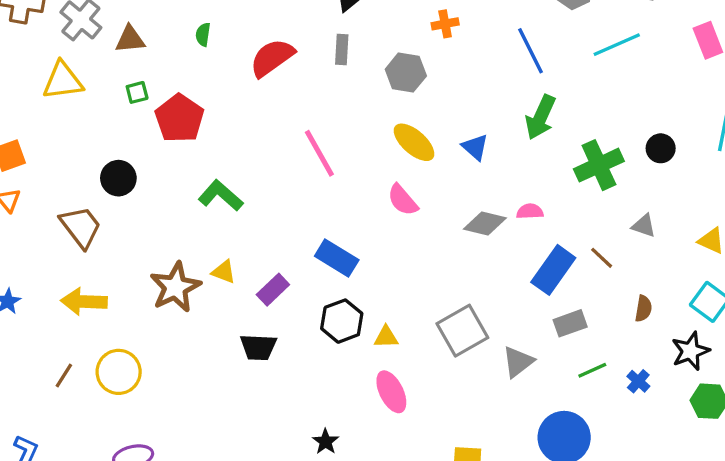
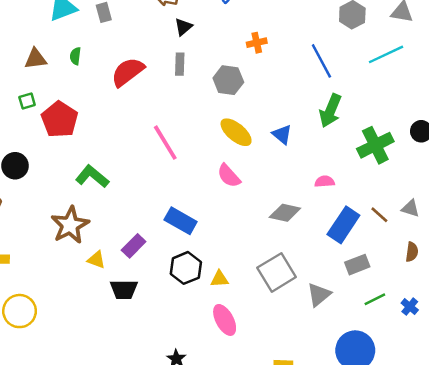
brown triangle: (130, 39) -> (36, 59), moved
gray diamond: (485, 224) -> (285, 213), moved
gray triangle: (644, 226) -> (410, 208), moved
yellow triangle: (224, 272) -> (96, 260), moved
brown star: (175, 287) -> (70, 225), moved

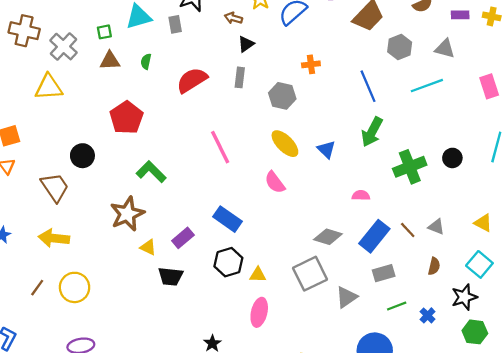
green square: (27, 101) -> (104, 32), moved
gray diamond: (285, 213) -> (328, 237), moved
pink ellipse: (225, 320) -> (259, 312), turned 36

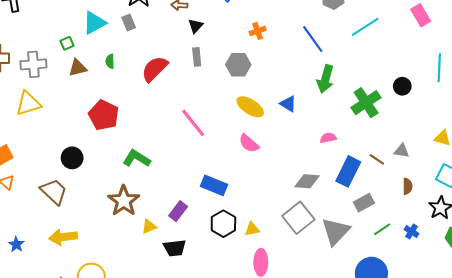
gray cross: (63, 47) -> (33, 64), turned -35
yellow triangle: (148, 247) -> (149, 226), turned -35
gray triangle: (346, 297) -> (336, 231), size x1.4

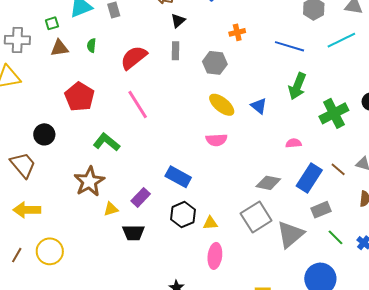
blue line: (313, 39) -> (290, 46), turned -44
pink line: (193, 123) -> (138, 104), moved
pink semicircle: (249, 143) -> (216, 140), turned -50
green line: (382, 229) -> (336, 237), turned 72

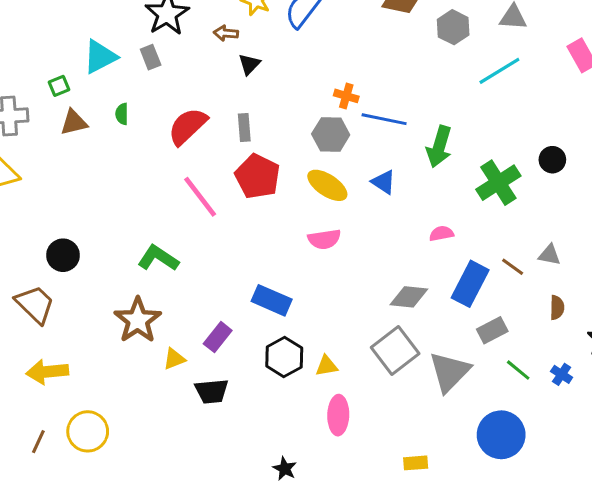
orange cross: (237, 32) -> (346, 96), moved, turned 35
blue line: (290, 46) -> (384, 119), moved
gray rectangle: (176, 51) -> (244, 127), moved
gray hexagon: (215, 63) -> (331, 134), moved
red pentagon: (80, 97) -> (257, 176), moved

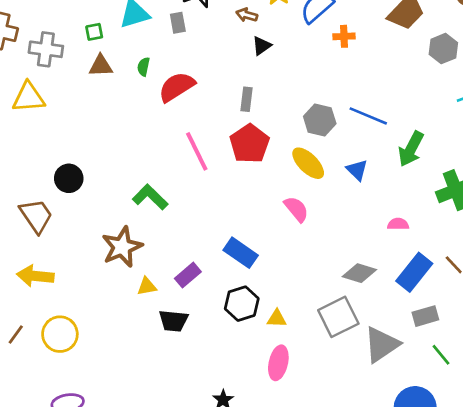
orange cross: (346, 96) -> (344, 36), moved, turned -30
red semicircle: (188, 126) -> (177, 87), moved
pink semicircle: (324, 239) -> (296, 209), turned -132

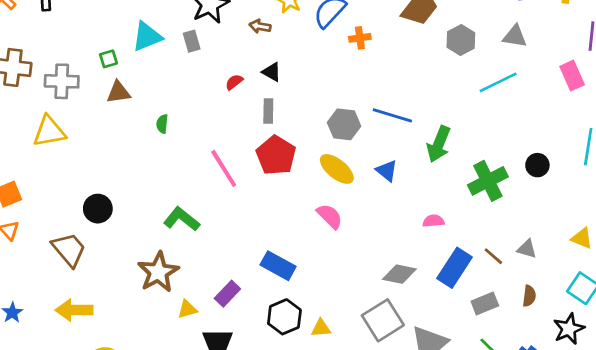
black triangle: (262, 46) -> (272, 72), moved, turned -50
green semicircle: (143, 67) -> (162, 124), moved
red semicircle: (177, 87) -> (234, 82), moved, size x0.5
gray rectangle: (425, 316) -> (485, 303), moved

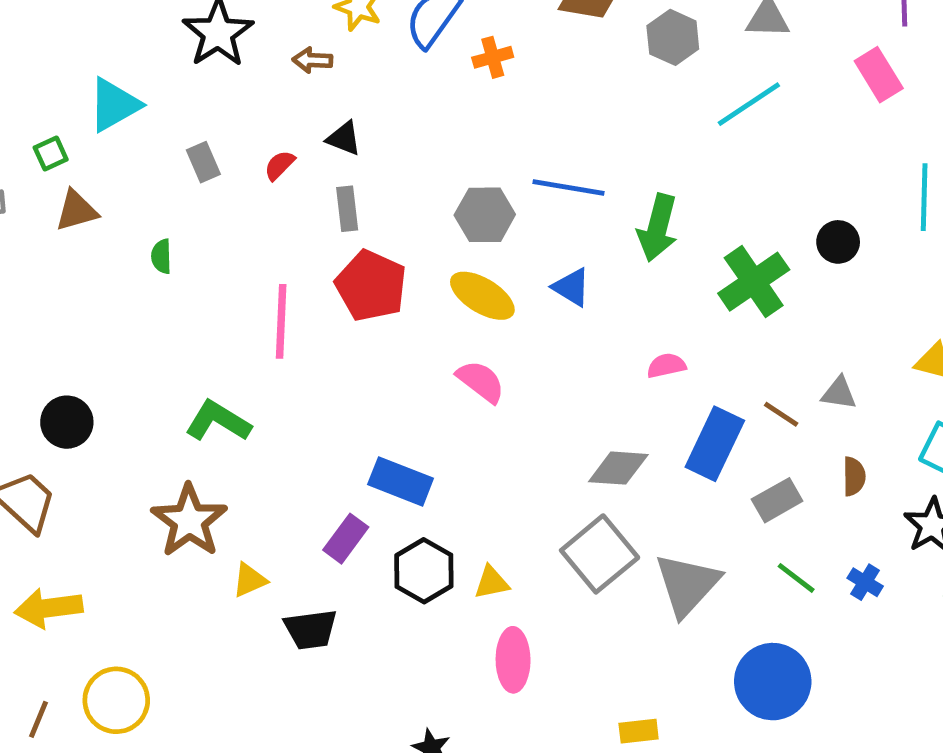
gray rectangle: (192, 41) -> (203, 162), moved
pink line: (224, 168) -> (281, 321), turned 42
purple rectangle: (227, 294) -> (346, 539), moved

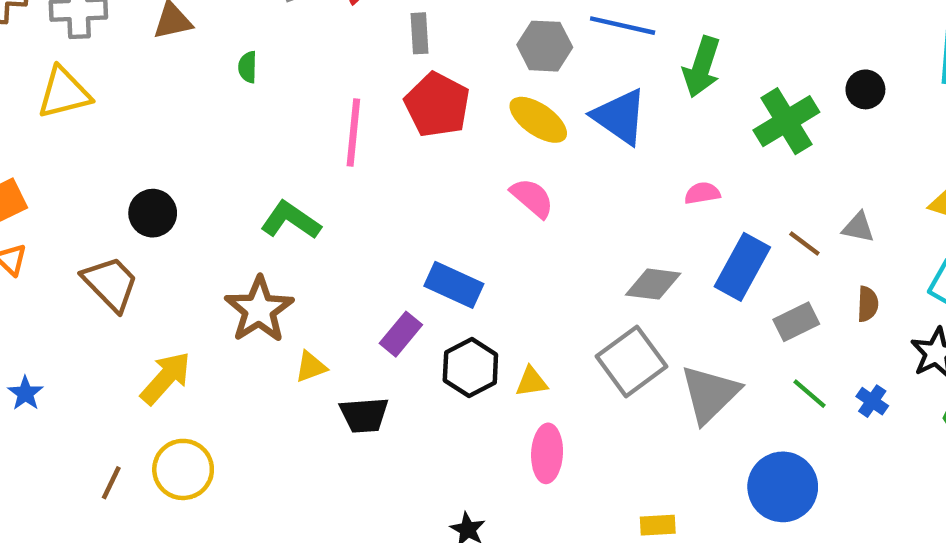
blue triangle: (571, 287) -> (620, 117), size x1.6
yellow arrow: (49, 608) -> (166, 378), moved, turned 136

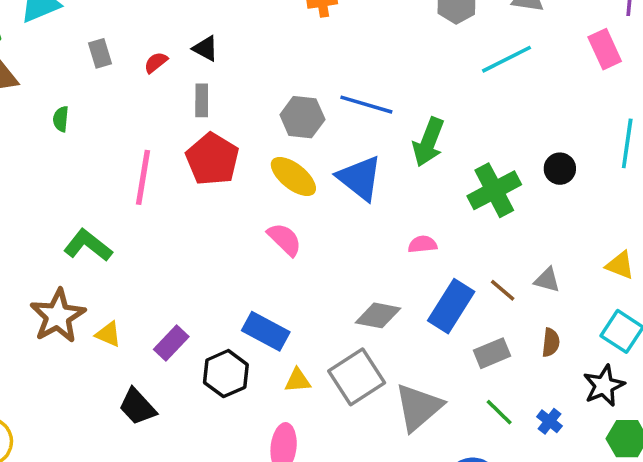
blue rectangle: (454, 285) -> (266, 331), moved
yellow triangle: (311, 367) -> (108, 334), moved, turned 40
yellow triangle: (532, 382) -> (298, 380), moved
black trapezoid: (364, 415) -> (137, 407), turned 48

